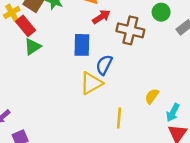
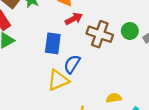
green circle: (161, 12) -> (130, 31), moved
yellow semicircle: (152, 96) -> (114, 98), turned 40

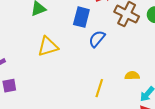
yellow triangle: (58, 80) -> (48, 46), moved

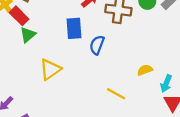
yellow line: (99, 88) -> (116, 94), turned -60

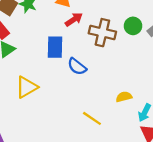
blue semicircle: (97, 45) -> (77, 66), turned -78

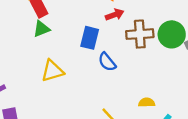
green circle: (133, 26) -> (172, 34), size x1.5
brown cross: (102, 33) -> (140, 34), turned -30

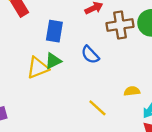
green triangle: (41, 29) -> (53, 61), moved
blue rectangle: (90, 38) -> (54, 31), moved

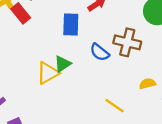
brown cross: (120, 25) -> (127, 42), moved, turned 30
blue rectangle: (54, 31) -> (71, 24), moved

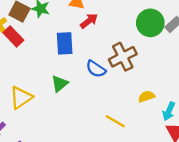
brown cross: (127, 42) -> (123, 57), turned -36
yellow triangle: (48, 73) -> (21, 98), moved

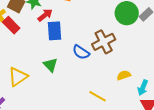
red arrow: (89, 21) -> (45, 15), moved
green triangle: (60, 84) -> (50, 65), turned -35

